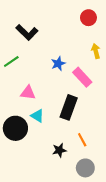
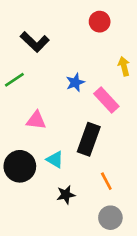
red circle: (88, 18) -> (100, 22), moved
cyan triangle: (37, 116) -> (55, 160), moved
black star: (59, 150) -> (66, 195), moved

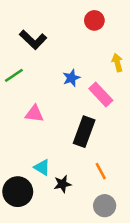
cyan triangle: (55, 160) -> (42, 167), moved
black circle: (20, 166) -> (18, 192), moved

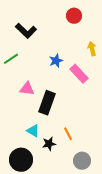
black rectangle: (84, 132) -> (47, 103), moved
orange line: (101, 171) -> (68, 134), moved
black circle: (18, 192) -> (21, 160), moved

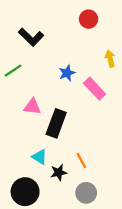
gray circle: (82, 161) -> (86, 193), moved

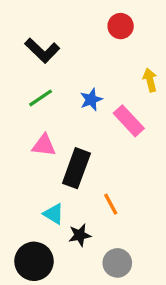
green line: (13, 71) -> (41, 98), moved
orange line: (81, 160) -> (111, 204), moved

